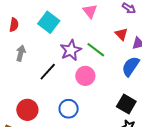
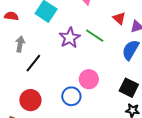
red semicircle: (14, 25) -> (11, 16), turned -88
black line: (48, 72) -> (33, 63), moved
pink circle: (85, 76) -> (89, 79), moved

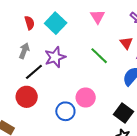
red semicircle: (11, 16) -> (30, 23), moved, turned 56
purple star: (70, 38) -> (55, 57), moved
red circle: (30, 100) -> (27, 97), moved

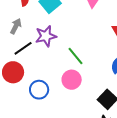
green line: (99, 56) -> (76, 56), moved
blue circle: (65, 111) -> (39, 90), moved

